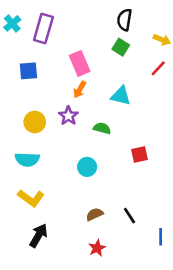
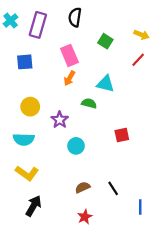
black semicircle: (124, 20) -> (75, 17), moved
purple star: (68, 116) -> (60, 120), moved
green semicircle: (102, 128) -> (89, 103), moved

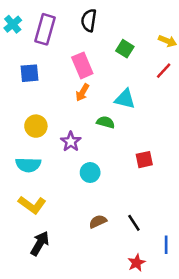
red star: (85, 217) -> (137, 263), moved

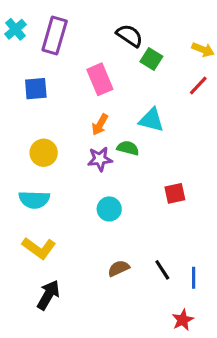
black semicircle: (89, 20) -> (130, 36), moved, turned 115
orange arrow: (82, 93) -> (100, 125), moved
purple star: (71, 142) -> (100, 159), moved, turned 30
blue line: (166, 245) -> (194, 278), moved
red star: (137, 263) -> (183, 320), moved

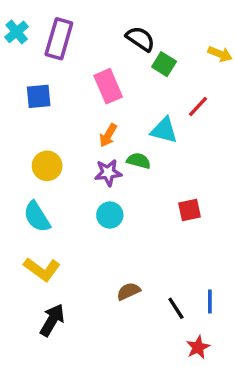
red line: (198, 86) -> (198, 107), moved
cyan semicircle: (34, 200) -> (37, 217), turned 56
cyan circle: (109, 209) -> (110, 215), moved
black line: (162, 270) -> (176, 308), moved

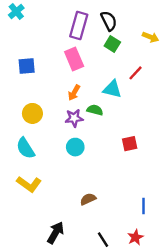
cyan cross: (17, 32) -> (16, 12), moved
purple rectangle: (59, 39) -> (79, 25), moved
black semicircle: (140, 39) -> (109, 21), moved, turned 30
black line: (176, 308) -> (103, 240), moved
black arrow: (52, 320) -> (56, 233), moved

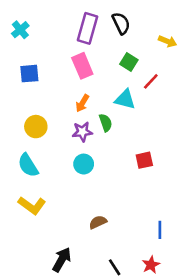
cyan cross: (16, 12) -> (20, 30), moved
green square: (112, 44) -> (129, 62), moved
green semicircle: (95, 110) -> (106, 123), turned 56

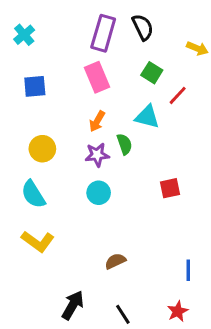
black line: (115, 267) -> (123, 314), moved

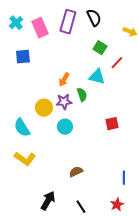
pink rectangle: (97, 77) -> (40, 28), moved
yellow circle: (42, 149) -> (44, 108), moved

